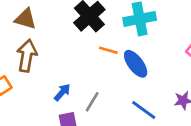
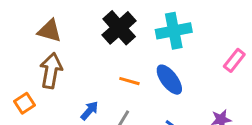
orange line: (108, 50) -> (129, 81), moved

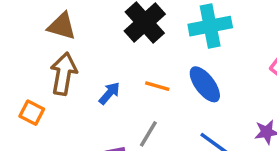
orange square: (24, 103) -> (32, 113), turned -30
blue arrow: (89, 111) -> (109, 93), moved

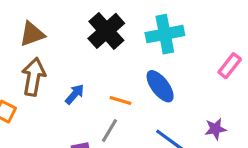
brown triangle: (62, 26) -> (32, 34), turned -36
orange line: (157, 86) -> (121, 100), moved

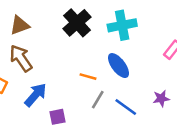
brown arrow: (34, 77) -> (21, 58), turned -44
blue arrow: (75, 94) -> (36, 95), moved, size x1.5
gray line: (109, 131) -> (98, 100), moved

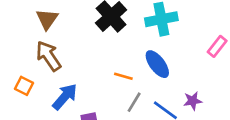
brown triangle: (20, 25) -> (47, 19), turned -35
purple star: (161, 99) -> (193, 101), moved

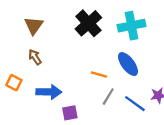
brown arrow: (48, 56) -> (35, 57), size x0.6
blue arrow: (65, 97) -> (49, 92), turned 50

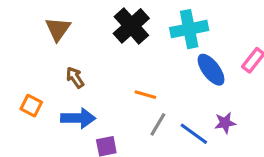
brown arrow: (35, 57) -> (75, 77), moved
blue ellipse: (128, 64) -> (211, 70), moved

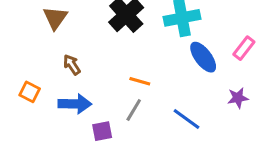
purple star: (225, 123) -> (238, 98), moved
gray line: (158, 124) -> (134, 110), moved

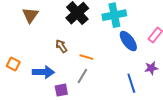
brown arrow: (72, 65) -> (61, 46), moved
blue line: (187, 119) -> (131, 83), moved, turned 36

